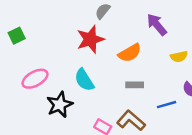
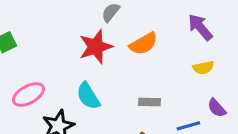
purple arrow: (157, 25) -> (200, 27), moved
orange semicircle: (130, 53) -> (144, 44), moved

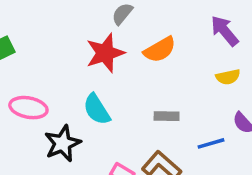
pink ellipse: (28, 95) -> (28, 108), turned 40

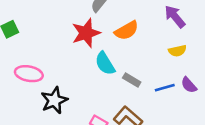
cyan semicircle: (97, 109) -> (105, 64), moved
gray rectangle: (167, 116) -> (132, 80), turned 30
blue line: (211, 143) -> (165, 88), moved

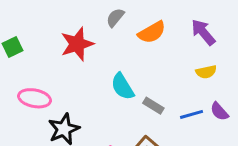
orange semicircle: (127, 30) -> (152, 32), moved
red star: (86, 33) -> (77, 44), moved

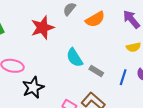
blue line: (191, 114) -> (123, 77), turned -56

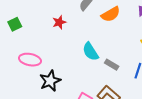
red star: (42, 28) -> (59, 22), size x0.6

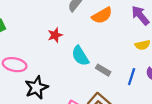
red star: (59, 22) -> (55, 35), moved

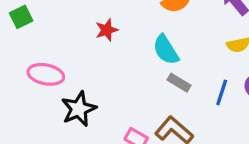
cyan semicircle: (80, 56) -> (166, 50), moved

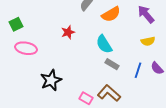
pink ellipse: (46, 74) -> (26, 48), moved

